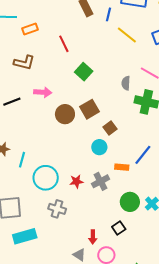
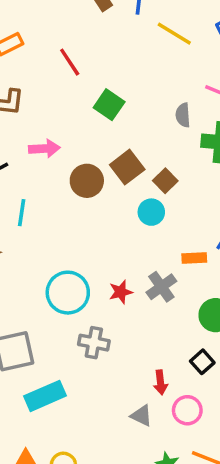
brown square: (110, 128) -> (165, 181), moved
cyan circle: (99, 147) -> (151, 212), moved
cyan line: (22, 160) -> (22, 213), moved

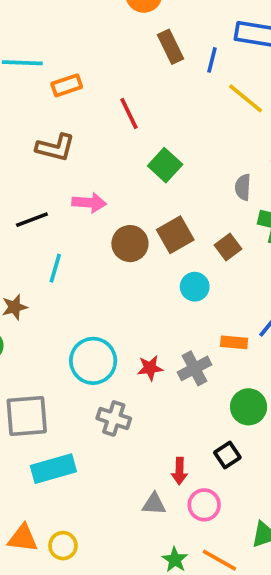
brown square: (165, 181) -> (228, 247), moved
gray triangle: (141, 416) -> (154, 504), turned -30

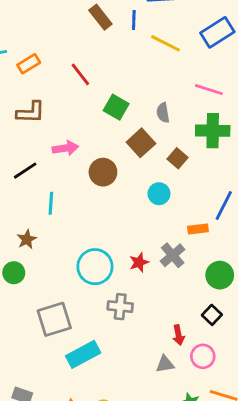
gray semicircle: (243, 187) -> (163, 113), moved
brown square: (175, 235) -> (141, 143), moved

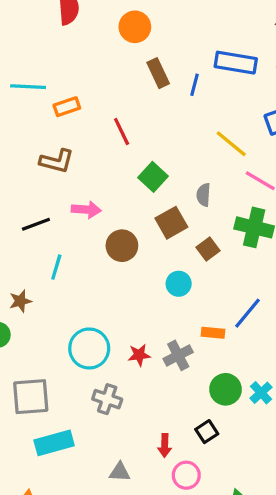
yellow line: (166, 43) -> (231, 144), moved
gray triangle: (165, 364) -> (120, 472), moved

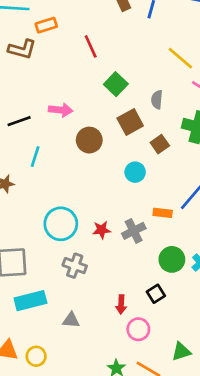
brown L-shape: (57, 161) -> (22, 49), moved
gray triangle: (120, 472) -> (71, 320), moved

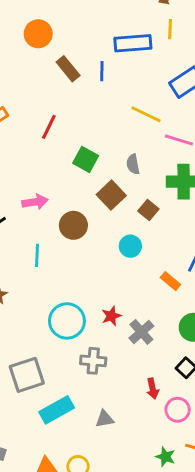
red line: (91, 46) -> (49, 127), turned 65
cyan line: (35, 157) -> (37, 255), moved
orange rectangle: (163, 213) -> (170, 281), turned 48
gray cross: (134, 231) -> (141, 332), moved

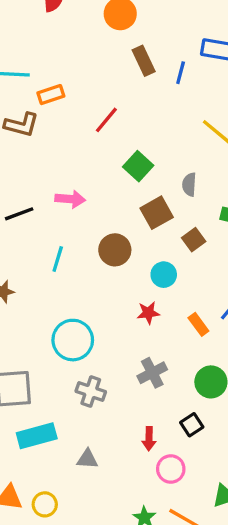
brown circle: (73, 225) -> (115, 250), moved
red star: (111, 316) -> (148, 313), moved

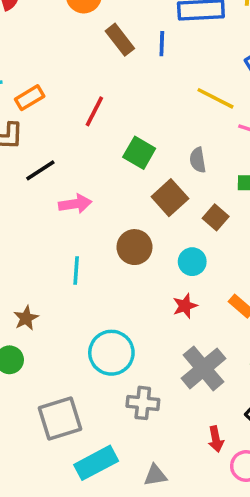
black line: (19, 214) -> (40, 170), moved
gray cross: (152, 373) -> (204, 368), size x1.4

